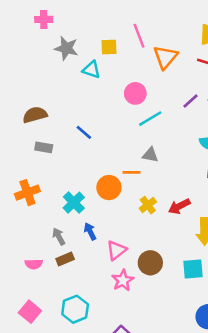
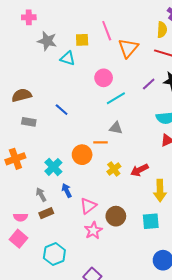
pink square: (30, 312) -> (19, 239), moved

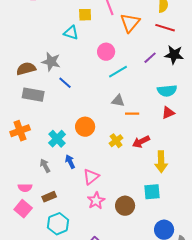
gray star: (47, 41) -> (51, 62), moved
gray rectangle: (29, 122) -> (33, 95), size x1.5
orange line: (100, 142) -> (132, 114), moved
brown rectangle: (46, 213) -> (49, 197), moved
brown circle: (116, 216) -> (125, 206), moved

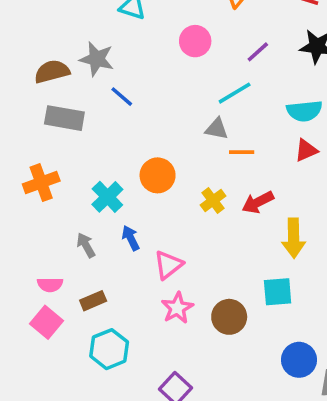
purple line: (150, 58) -> (258, 52), moved
cyan line: (118, 72) -> (235, 93), moved

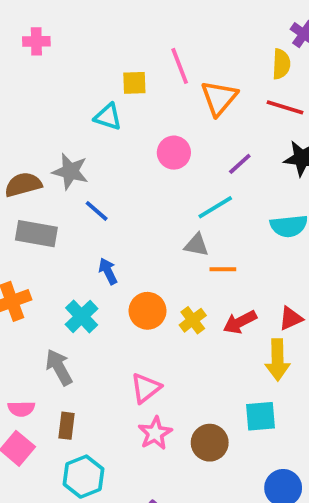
red triangle: (306, 150) -> (291, 318), moved
orange circle: (158, 175) -> (148, 311), moved
blue arrow: (131, 238) -> (108, 271), moved
gray arrow: (86, 245) -> (59, 367), size x1.4
brown rectangle: (93, 301) -> (67, 426), turned -60

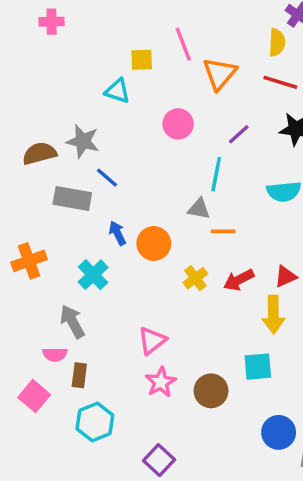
cyan line: (215, 207) -> (216, 174), turned -48
gray rectangle: (36, 234) -> (72, 198), moved
orange circle: (148, 311) -> (154, 243), moved
pink semicircle: (21, 409) -> (55, 354), moved

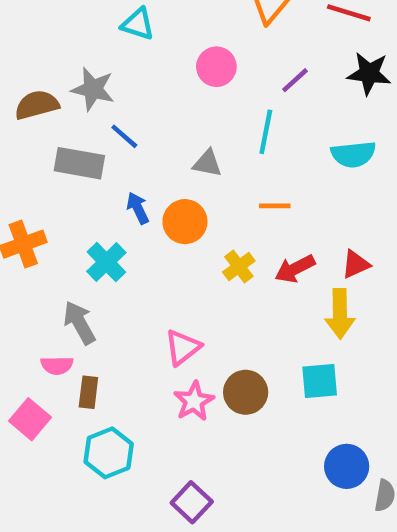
gray triangle: (199, 209) -> (207, 163), moved
brown circle: (211, 391) -> (246, 392), moved

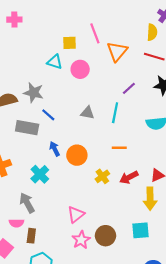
pink circle: (216, 67) -> (80, 69), moved
gray triangle: (207, 163) -> (88, 113), moved

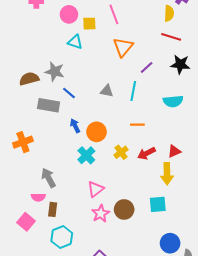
orange triangle: (117, 51) -> (123, 47), moved
pink circle: (80, 69) -> (69, 14), moved
cyan cross: (40, 174) -> (86, 155), moved

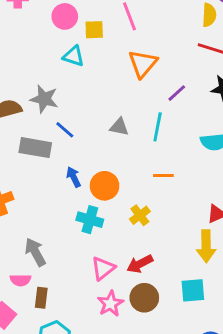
red arrow: (147, 153) -> (140, 264), moved
cyan cross: (86, 155) -> (90, 220), turned -30

